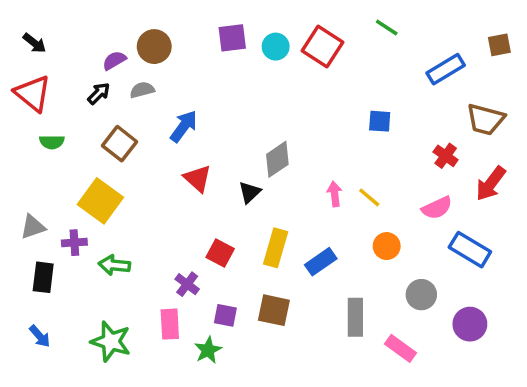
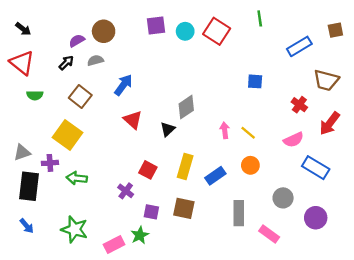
green line: (387, 27) -> (260, 18), turned 49
orange circle: (387, 246) -> (250, 165), moved
black rectangle: (43, 277) -> (29, 186), size x1.4
pink rectangle: (170, 324) -> (114, 245), moved, turned 66

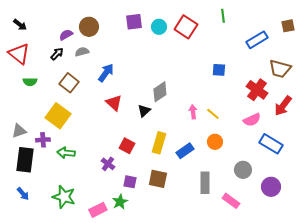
red cross: (299, 105) -> (257, 90), size x1.5

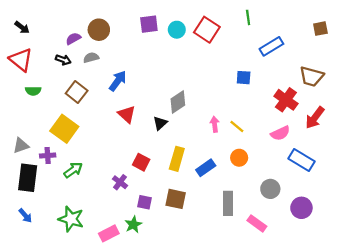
blue rectangle: (257, 40) -> (271, 46), moved
black arrow: (57, 54) -> (63, 60), turned 64
green arrow: (66, 153) -> (73, 170), turned 138

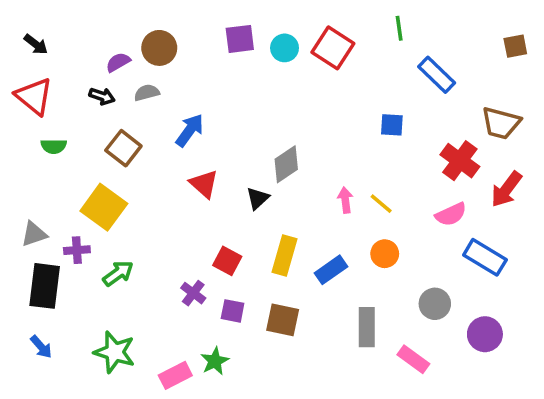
blue rectangle: (271, 46) -> (437, 75), turned 75
purple square: (144, 202) -> (233, 311), moved

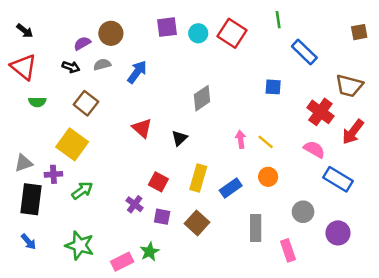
blue arrow: (190, 130) -> (137, 72), moved
gray diamond: (286, 164) -> (202, 98), moved
pink semicircle: (451, 214) -> (314, 149), turned -125
brown square: (283, 320) -> (197, 223), turned 30
pink rectangle: (413, 359) -> (288, 250), turned 35

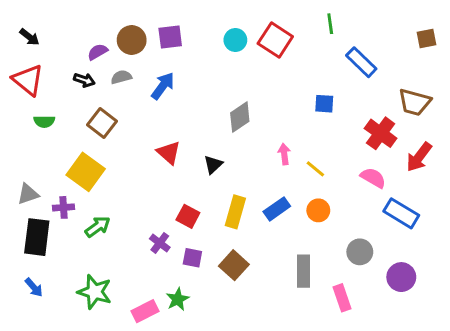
purple square: (167, 27) -> (170, 37), moved
pink arrow: (241, 139) -> (284, 154), moved
blue rectangle: (231, 188) -> (277, 209), moved

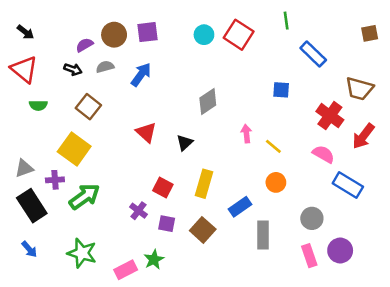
blue rectangle: (277, 209) -> (240, 207), moved
green arrow: (98, 227) -> (85, 197), size x1.4
black rectangle: (37, 237) -> (32, 206), turned -40
purple circle: (401, 277) -> (340, 251), moved
pink rectangle: (342, 298) -> (309, 256), moved

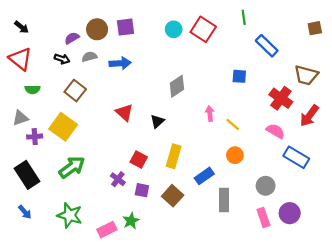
blue arrow: (141, 74) -> (120, 63), turned 50
gray triangle: (24, 168) -> (20, 118), moved
purple cross: (55, 180) -> (35, 137), moved

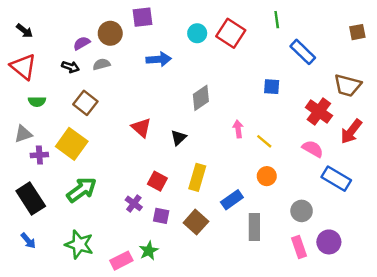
purple square: (125, 27) -> (143, 17), moved
blue arrow: (120, 63) -> (159, 59), moved

